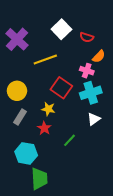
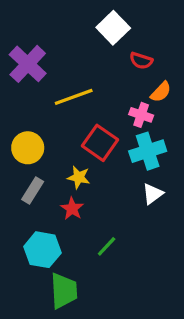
white square: (61, 29) -> (113, 28), moved
green line: (70, 140) -> (107, 246), moved

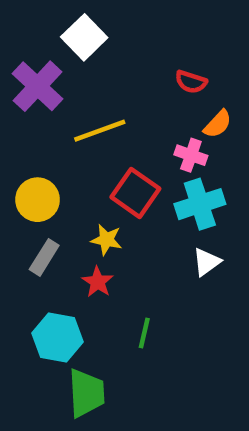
white square: (113, 28) -> (84, 37), moved
green line: (107, 246) -> (144, 333), turned -30

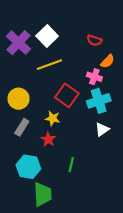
white square: (84, 37) -> (47, 36), moved

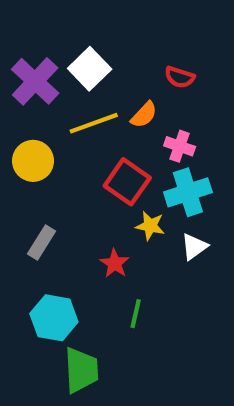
orange semicircle: (108, 61) -> (144, 115), moved
yellow circle: (19, 99) -> (33, 161), moved
yellow star: (53, 118) -> (150, 226), moved
red star: (48, 139) -> (115, 263), moved

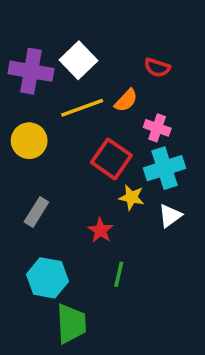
purple cross: (35, 81) -> (31, 71), turned -33

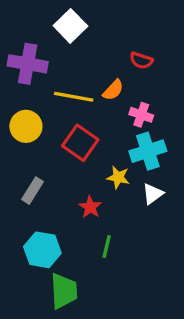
white square: (78, 60) -> (70, 26), moved
yellow line: (82, 108) -> (74, 97), turned 30
red square: (111, 159) -> (80, 143), moved

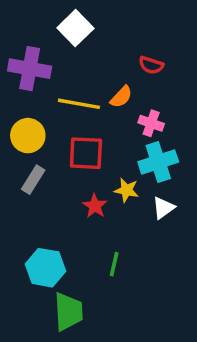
red square: (80, 143) -> (86, 153), turned -32
gray rectangle: (33, 191) -> (33, 180), moved
red star: (90, 207) -> (95, 206), moved

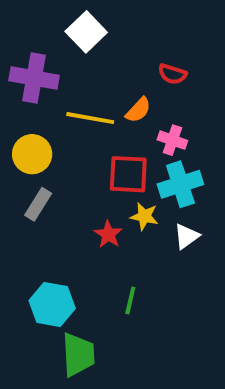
red square: (86, 153) -> (128, 174), moved

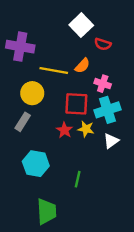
white square: (86, 32) -> (81, 25), moved
yellow circle: (32, 154) -> (32, 93), moved
red star: (108, 234) -> (64, 130), moved
cyan hexagon: (52, 304) -> (36, 164), moved

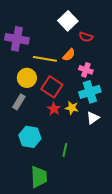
red square: (76, 104) -> (52, 87), moved, turned 30

